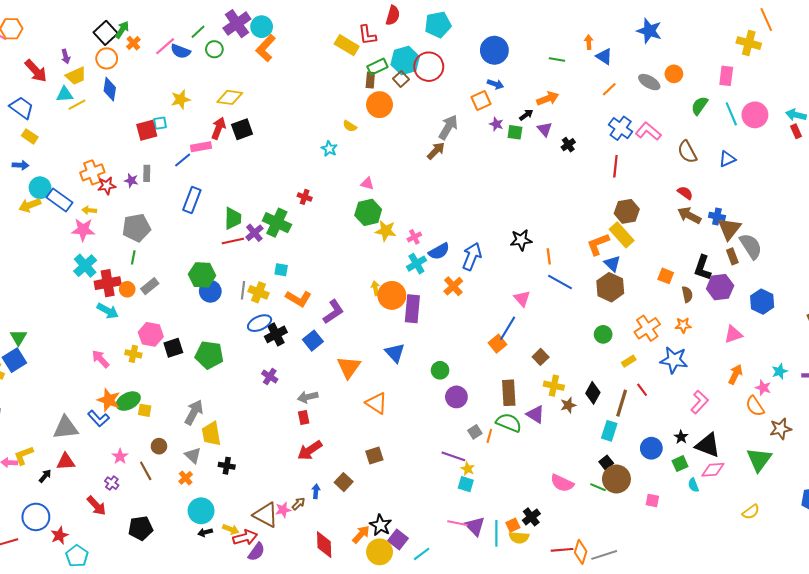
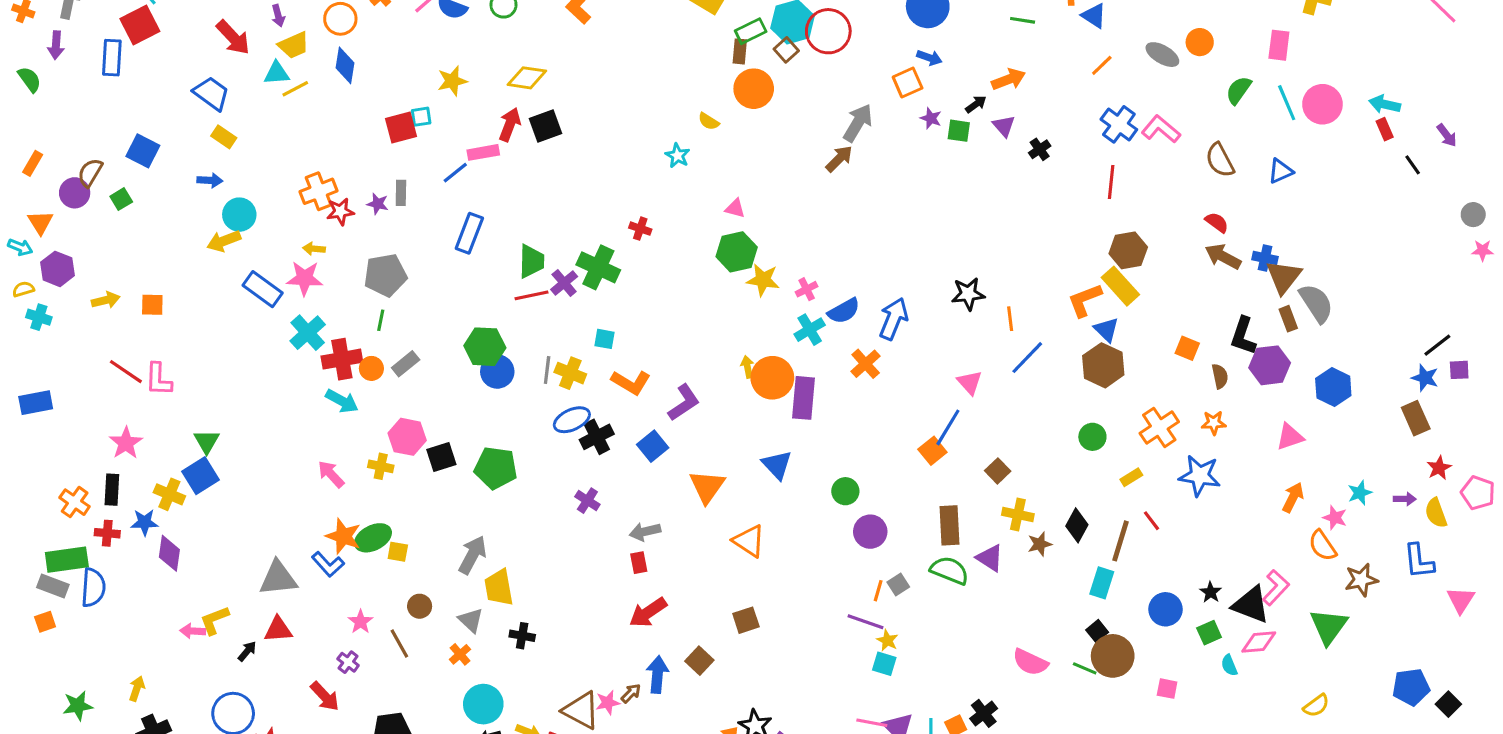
blue rectangle: (59, 200) -> (263, 289), moved
blue line: (560, 282) -> (1027, 358), turned -75
pink L-shape: (700, 402) -> (1276, 588), moved
orange line: (489, 436) -> (878, 591), moved
blue arrow: (316, 491) -> (657, 675), size x1.6

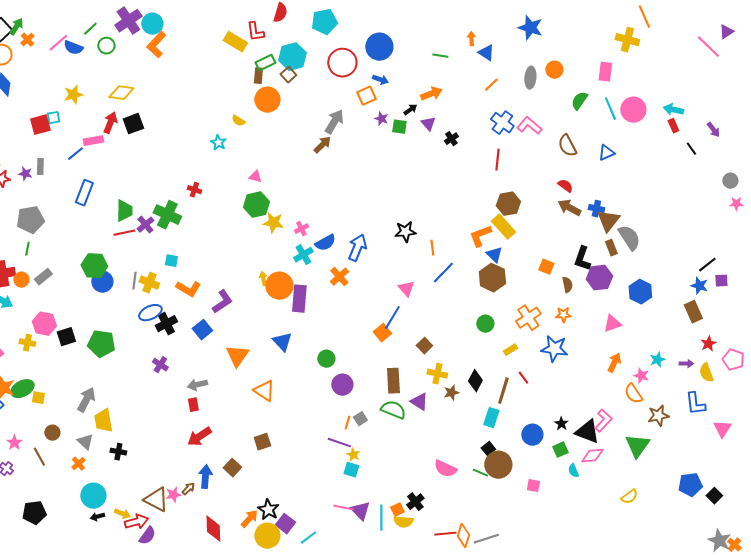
red circle: (828, 31) -> (342, 63), moved
gray ellipse: (1162, 55) -> (530, 78), turned 65

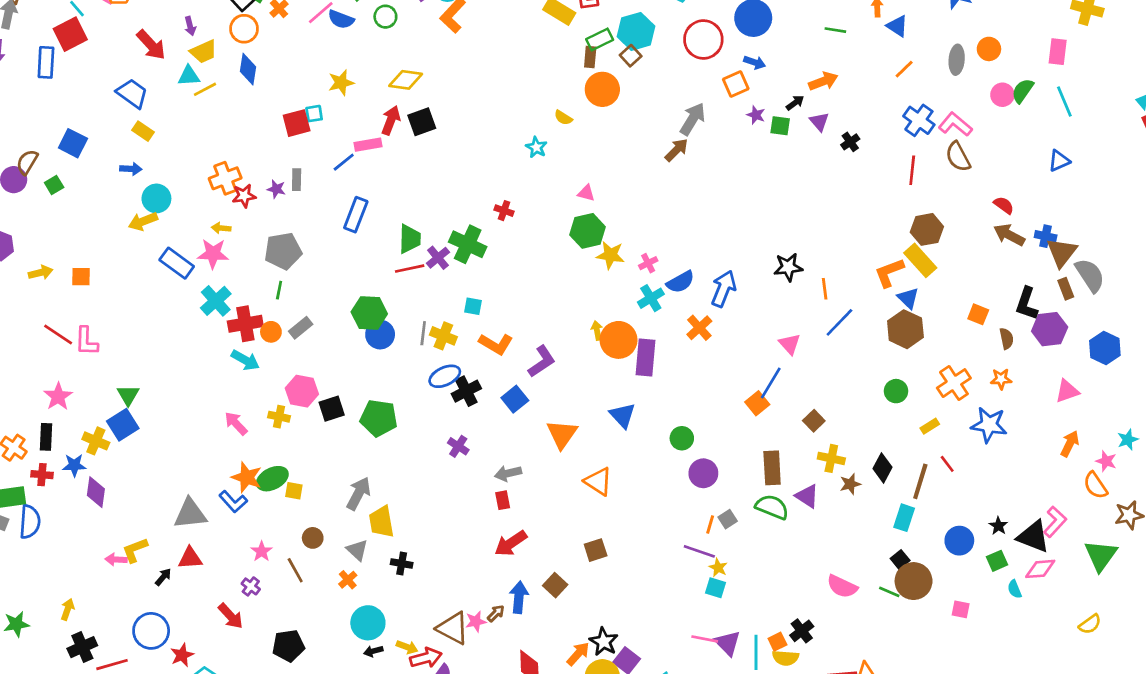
pink circle: (633, 110) -> (1002, 95), moved, size x0.7
brown semicircle: (567, 146) -> (958, 157), moved

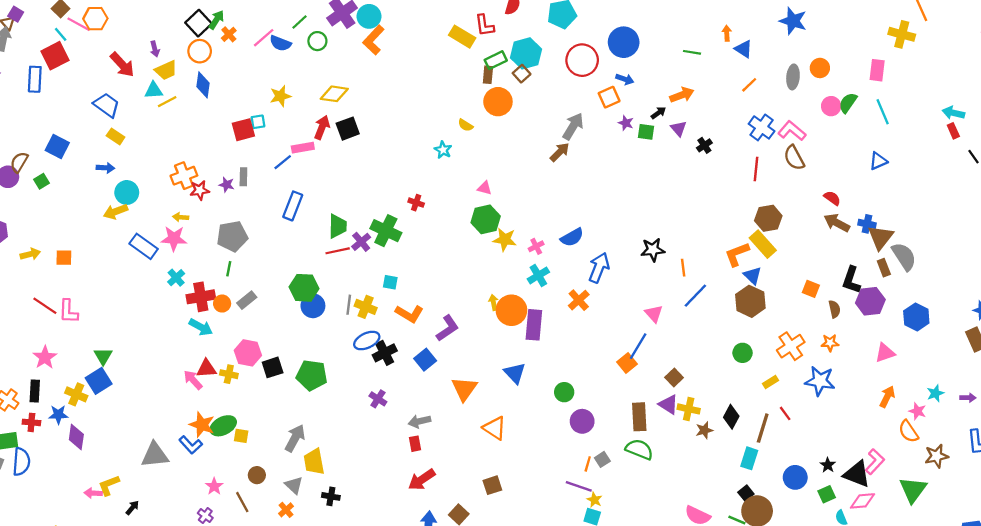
blue semicircle: (680, 282) -> (572, 237), moved
cyan cross: (216, 301) -> (176, 278), size x0.7
purple triangle: (807, 496) -> (668, 404), moved
red triangle: (190, 558) -> (206, 369), moved

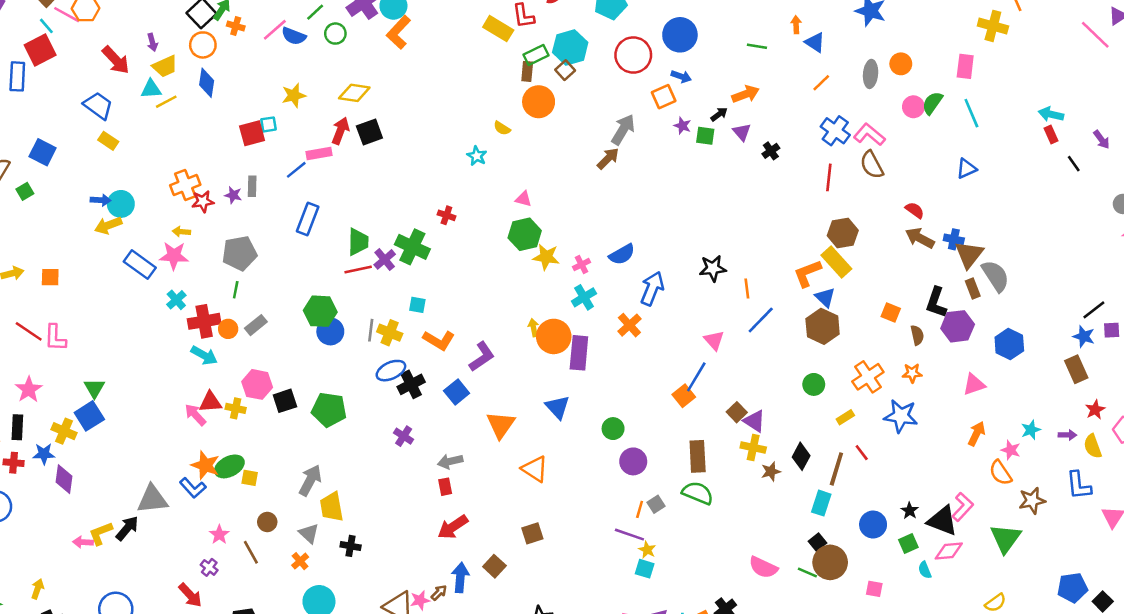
orange cross: (229, 34) -> (236, 26), turned -32
blue arrow: (105, 168) -> (101, 200), moved
purple triangle: (668, 404) -> (754, 421), moved
black arrow: (132, 508) -> (127, 528), moved, size x1.5

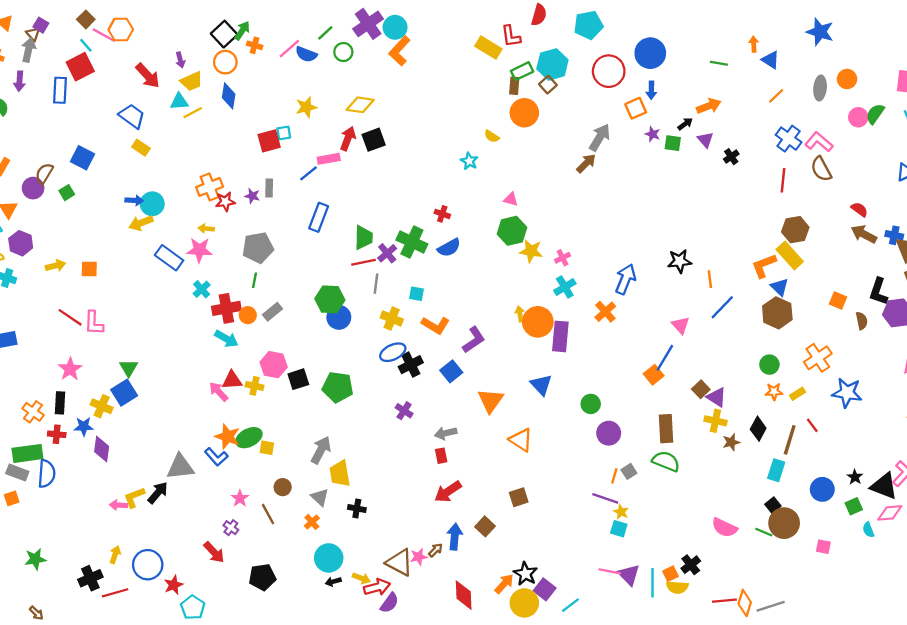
blue arrow: (681, 76) -> (651, 90), turned 72
blue semicircle: (622, 254) -> (449, 248), moved
gray line: (371, 330) -> (376, 284), moved
orange star: (912, 373) -> (774, 392), moved
yellow arrow: (38, 589) -> (115, 555), moved

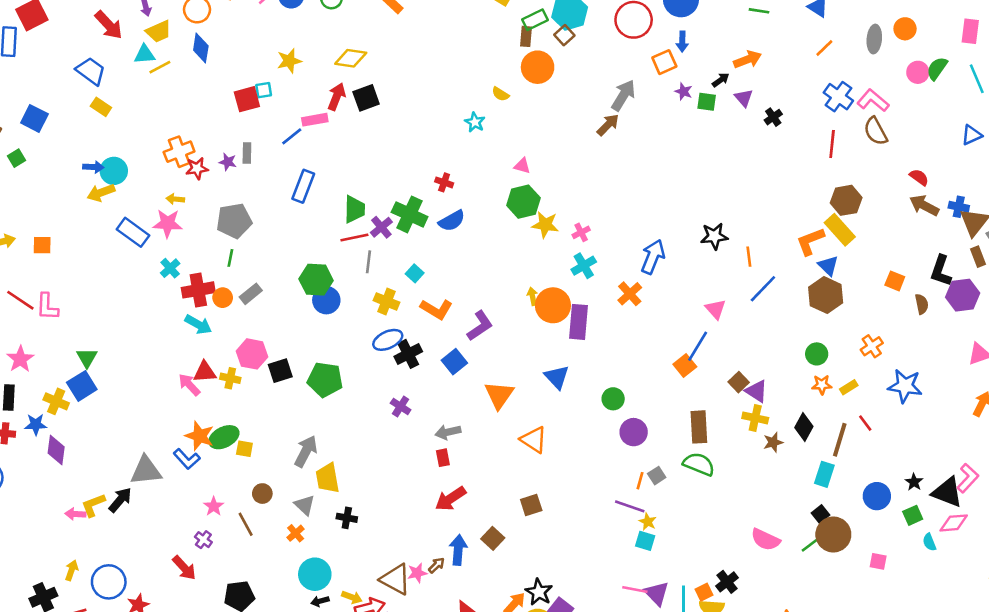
cyan square: (416, 294) -> (415, 273), turned 32
orange cross: (818, 358) -> (872, 346), size x0.7
green line: (764, 532) -> (810, 545), turned -60

